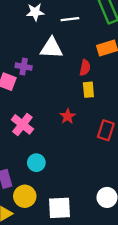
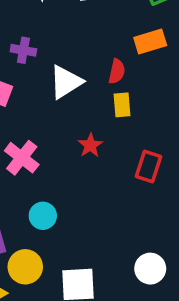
white triangle: (51, 48) -> (66, 82), moved, turned -35
purple cross: (24, 67) -> (23, 50), moved

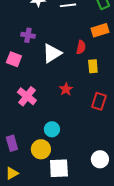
yellow rectangle: (122, 105) -> (93, 66), moved
cyan circle: (43, 216) -> (52, 129), moved
yellow circle: (25, 267) -> (41, 149), moved

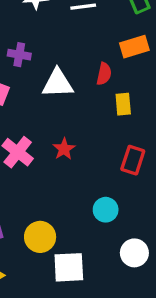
white triangle: (52, 53) -> (58, 83), turned 30
red star: (66, 89) -> (64, 149), moved
cyan circle: (52, 129) -> (106, 210), moved

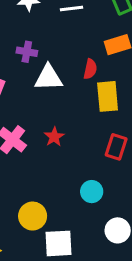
purple cross: (19, 55) -> (27, 52), moved
yellow rectangle: (123, 104) -> (108, 96), size x1.5

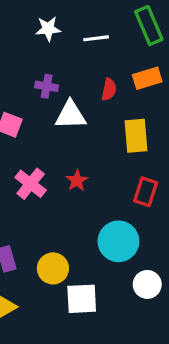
red semicircle: (90, 69) -> (109, 89), moved
cyan circle: (92, 192) -> (118, 241), size x1.6

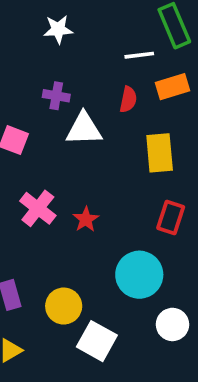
white line: (96, 38) -> (139, 55), moved
red star: (77, 181) -> (86, 219), moved
white square: (82, 299) -> (97, 341), turned 32

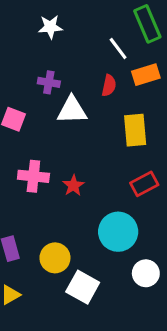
white line: (139, 55) -> (118, 48), turned 60
pink cross: (38, 208) -> (33, 176), turned -32
red rectangle: (171, 218) -> (144, 184), turned 44

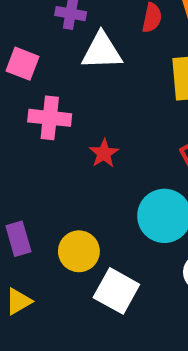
pink cross: (33, 176) -> (50, 118), moved

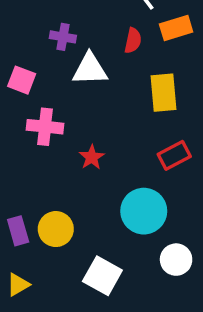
yellow circle: (79, 251) -> (56, 229), moved

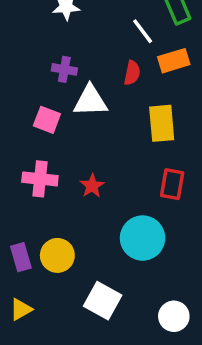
pink square: (22, 80) -> (47, 120), moved
pink cross: (45, 127) -> (40, 179), moved
red rectangle: (174, 155) -> (172, 184), turned -52
white circle: (176, 260) -> (174, 316), moved

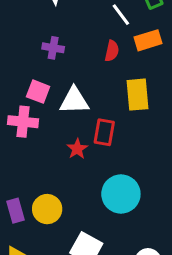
white triangle: (90, 101) -> (74, 101), moved
pink cross: (40, 179) -> (23, 122), moved
red rectangle: (172, 184) -> (104, 132), moved

